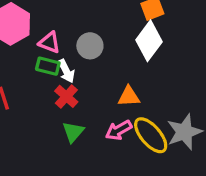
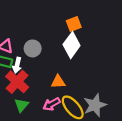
white arrow: (66, 71) -> (17, 65), turned 40
red cross: (66, 96) -> (17, 82), size x1.5

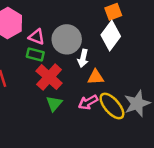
gray circle: (33, 48) -> (67, 39), size x1.5
white arrow: (17, 65) -> (83, 58), moved

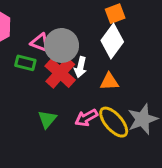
pink triangle: (37, 37) -> (40, 43), moved
red cross: (49, 77) -> (60, 73), moved
orange triangle: (96, 77) -> (109, 82), moved

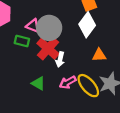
white arrow: (80, 67) -> (60, 59), moved
orange triangle: (109, 82) -> (99, 55), moved
green triangle: (47, 119) -> (38, 83), turned -40

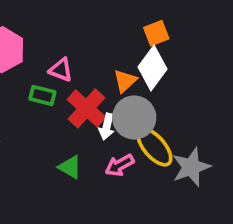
gray circle: (49, 28) -> (134, 118), moved
orange triangle: (99, 55) -> (125, 81), moved, turned -40
yellow ellipse: (88, 86) -> (154, 147), moved

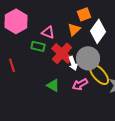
orange square: (156, 33) -> (84, 14), moved
orange triangle: (125, 81) -> (74, 29), moved
white arrow: (107, 127) -> (73, 63), turned -32

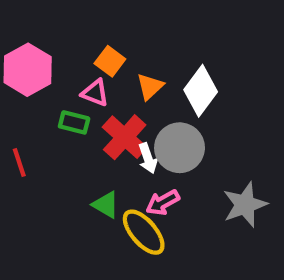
orange square: (84, 14) -> (110, 61), moved, turned -32
yellow ellipse: (99, 74) -> (144, 232), moved

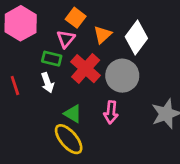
pink triangle: (95, 93) -> (66, 39), turned 48
white arrow: (148, 158) -> (47, 83), moved
pink arrow: (163, 203) -> (111, 112), turned -55
yellow ellipse: (144, 232) -> (69, 139), moved

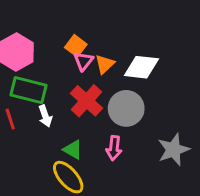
white diamond: (136, 37) -> (141, 67), turned 60
pink triangle: (66, 39) -> (83, 61), moved
green rectangle: (52, 59) -> (28, 90), moved, size x1.6

